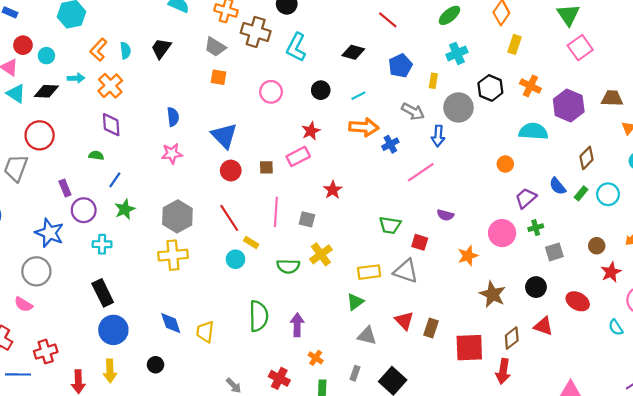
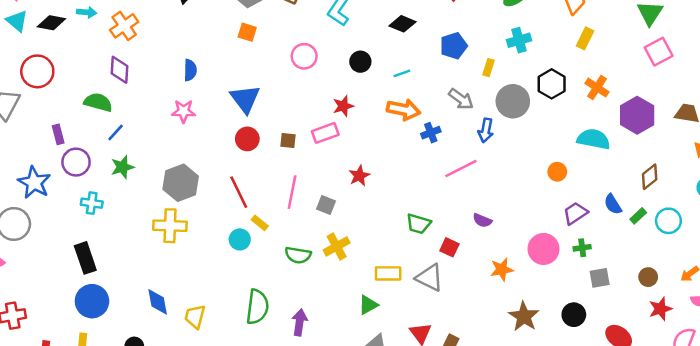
green semicircle: (96, 155) -> (98, 102), size x1.6

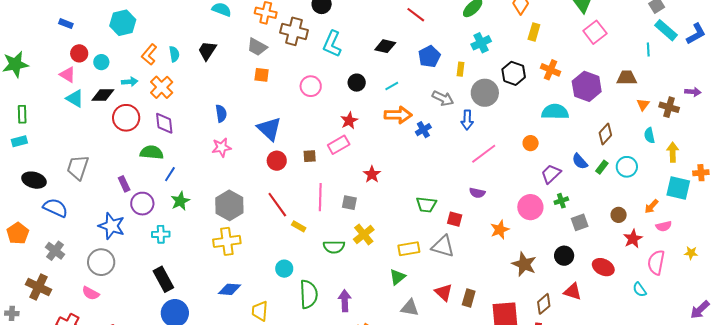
red circle: (37, 71) -> (126, 118), moved
pink line: (461, 169) -> (484, 154), moved
cyan circle: (240, 239) -> (284, 269), moved
blue diamond: (158, 302) -> (230, 289), moved, turned -65

